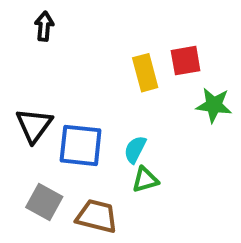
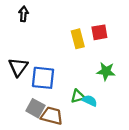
green star: (214, 105) -> (106, 71), moved
cyan semicircle: (135, 149) -> (90, 101), moved, turned 88
gray square: (44, 202) -> (35, 108), moved

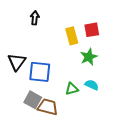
black arrow: (24, 14) -> (35, 18), moved
green star: (106, 71) -> (89, 57), moved, turned -30
cyan semicircle: (90, 101) -> (92, 85), moved

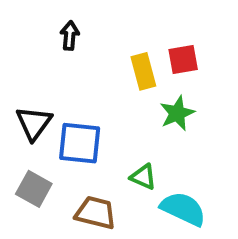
cyan semicircle: (92, 85) -> (183, 209), moved, size x1.6
green triangle: (72, 89) -> (143, 177), turned 40
gray square: (33, 100) -> (34, 189), moved

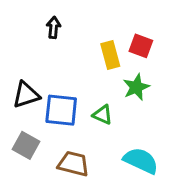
red square: (183, 59) -> (141, 46), turned 30
black triangle: (34, 123) -> (26, 95), turned 36
green triangle: (143, 177) -> (103, 115), moved

